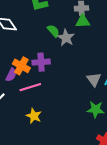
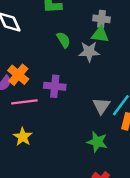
gray star: (66, 38) -> (89, 52), moved, turned 30
purple cross: (41, 62) -> (55, 86), moved

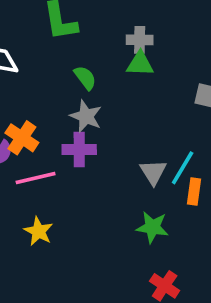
gray star: (89, 52) -> (86, 116), moved, turned 30

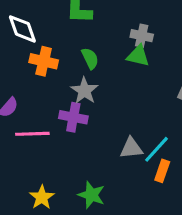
orange cross: (22, 138) -> (44, 61), moved, turned -32
gray triangle: (153, 172) -> (131, 148), turned 45
green star: (152, 227) -> (91, 195), moved
yellow star: (38, 231) -> (42, 197), moved

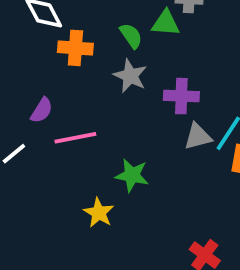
green triangle: (138, 56) -> (166, 23), moved
purple cross: (73, 117) -> (181, 96), moved
green star: (91, 195) -> (132, 175), moved

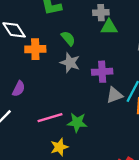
green triangle: (166, 23) -> (109, 27), moved
pink line: (75, 138) -> (50, 118), moved
yellow star: (99, 213) -> (59, 147), turned 30

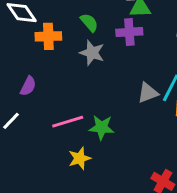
purple cross: (102, 72) -> (129, 32), moved

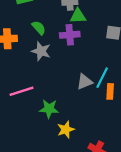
pink line: (68, 122) -> (21, 91), moved
yellow star: (80, 158) -> (66, 130), moved

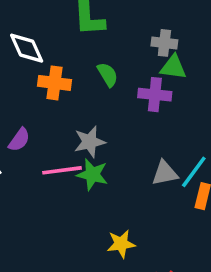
gray star: (41, 51) -> (90, 142), moved, turned 30
green star: (49, 109) -> (92, 175), moved

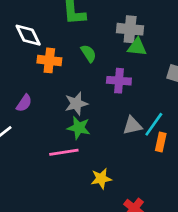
gray cross: (164, 43) -> (130, 29), size x1.4
purple cross: (155, 95) -> (119, 81), moved
pink line: (62, 170) -> (64, 152), moved

